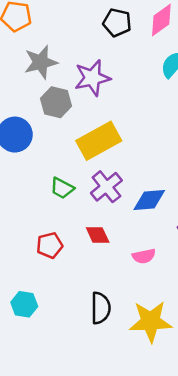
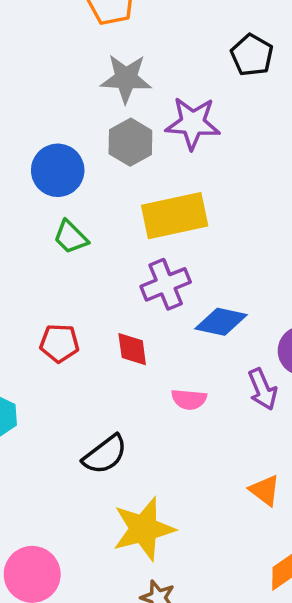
green trapezoid: (62, 188) -> (71, 237), moved
black semicircle: (101, 308) -> (105, 455), turned 36
yellow star: (151, 321) -> (144, 529), moved, turned -30

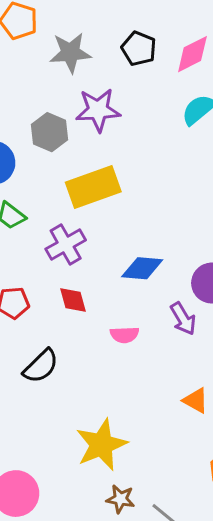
gray star: (126, 79) -> (70, 53), moved
purple cross: (166, 284) -> (66, 245), moved
black semicircle: (105, 455) -> (41, 366), moved

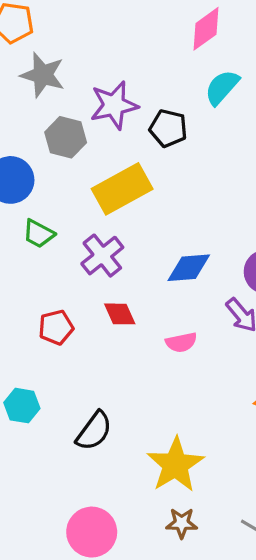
black pentagon: (139, 48) -> (168, 128), moved
gray star: (70, 53) -> (43, 75), moved, turned 30
black semicircle: (41, 366) -> (94, 431), moved
brown star: (120, 499) -> (182, 523), moved

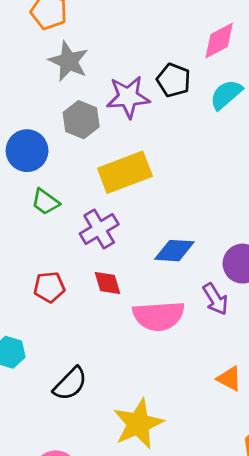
black pentagon: (168, 128) -> (174, 80), moved
pink semicircle: (181, 342) -> (159, 316), size x1.8

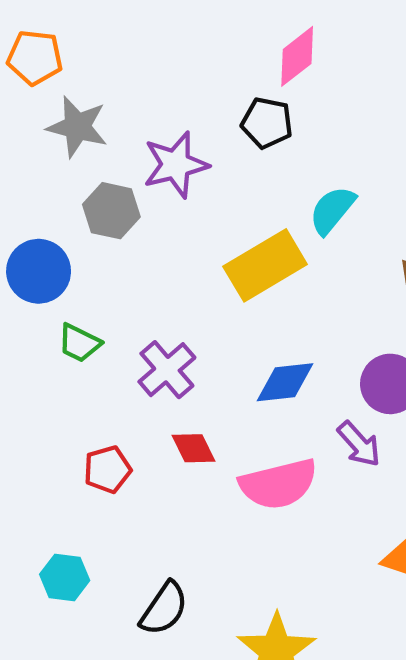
black pentagon: (174, 80) -> (267, 123), moved
cyan semicircle: (226, 95) -> (332, 210), moved
yellow rectangle: (125, 172) -> (265, 265), moved

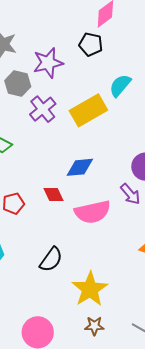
purple cross: (167, 370) -> (43, 109), moved
blue diamond: (285, 382) -> (80, 167), moved
black semicircle: (164, 609) -> (51, 260), moved

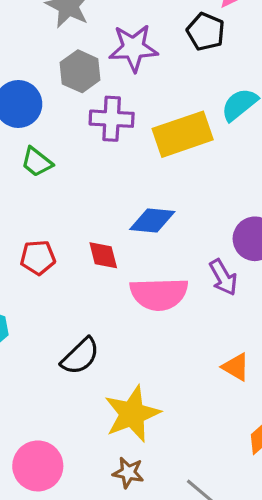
purple cross: (43, 109) -> (112, 119), turned 32

